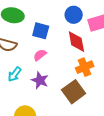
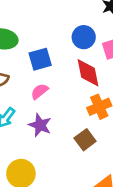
blue square: (41, 31) -> (40, 59), turned -30
brown square: (74, 92) -> (85, 140), size x0.7

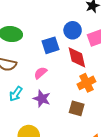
blue square: (40, 59) -> (51, 45), moved
brown square: (85, 140) -> (77, 108), turned -35

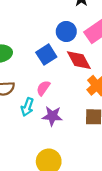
cyan arrow: (16, 94) -> (27, 107), moved

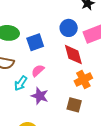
blue square: (46, 55) -> (35, 42), moved

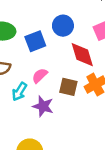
blue circle: (69, 28) -> (63, 26), moved
brown square: (74, 105) -> (68, 87), moved

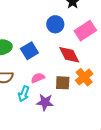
blue circle: (63, 26) -> (55, 24), moved
pink semicircle: (40, 76) -> (38, 78), turned 32

